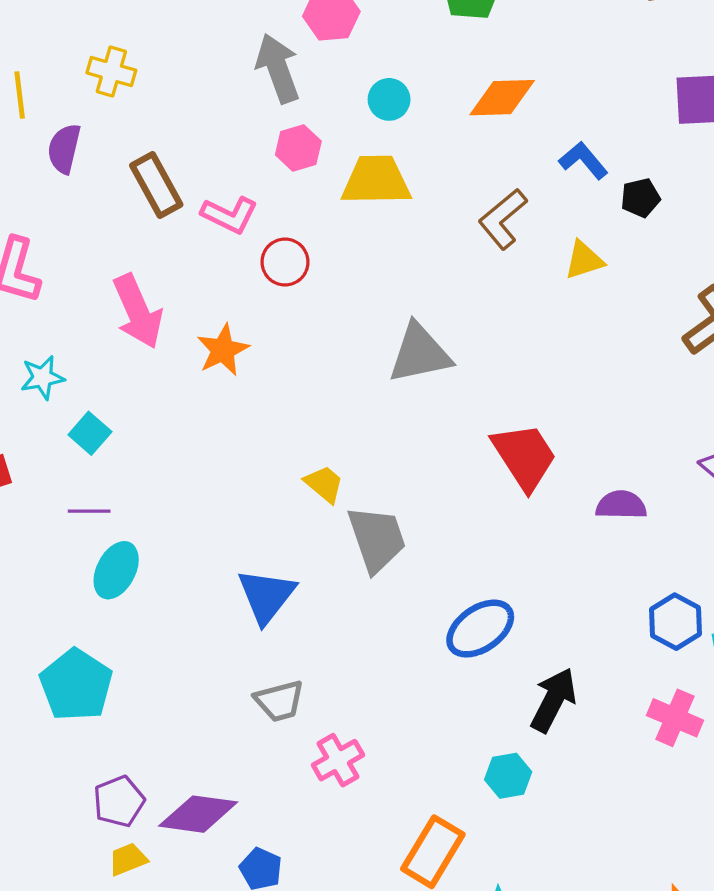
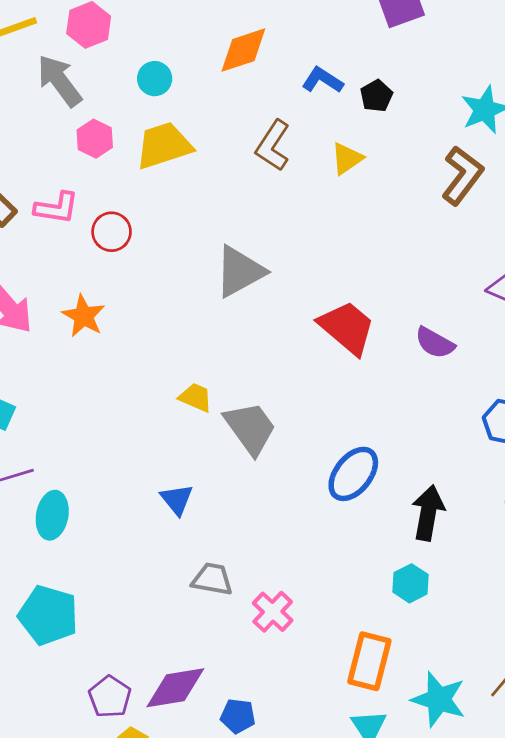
purple semicircle: (621, 505) -> (435, 343), turned -135
blue triangle: (266, 596) -> (177, 499), size x0.7
gray trapezoid: (279, 701) -> (212, 579), turned -138

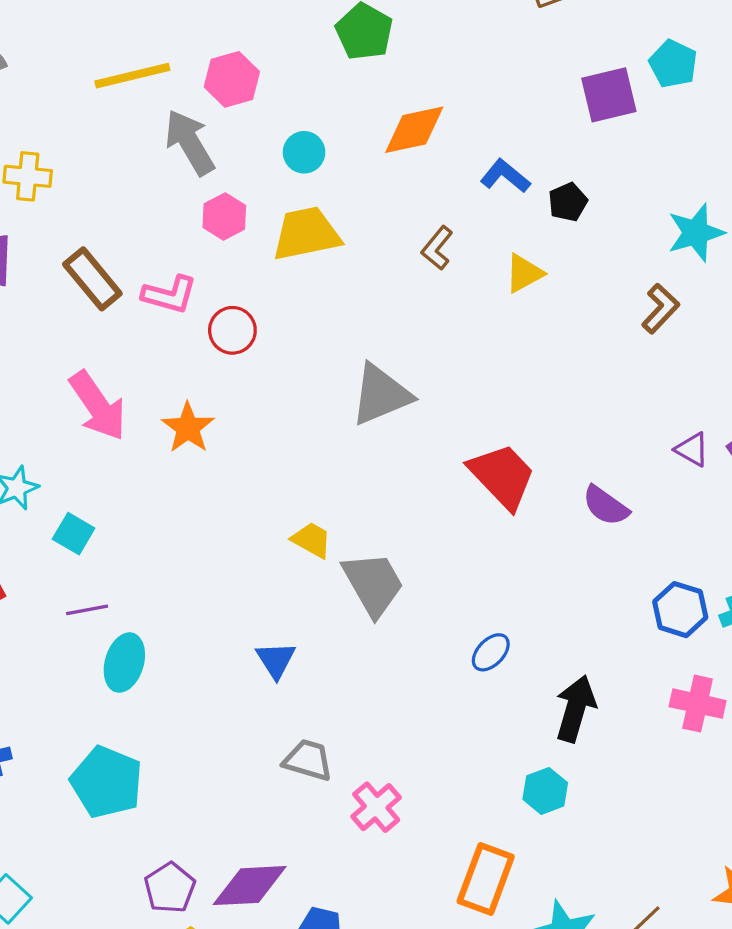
brown L-shape: (273, 146) -> (437, 248), size x0.7
brown L-shape: (462, 175) -> (660, 309), size x0.7
blue ellipse: (353, 474) -> (491, 652), size x0.6

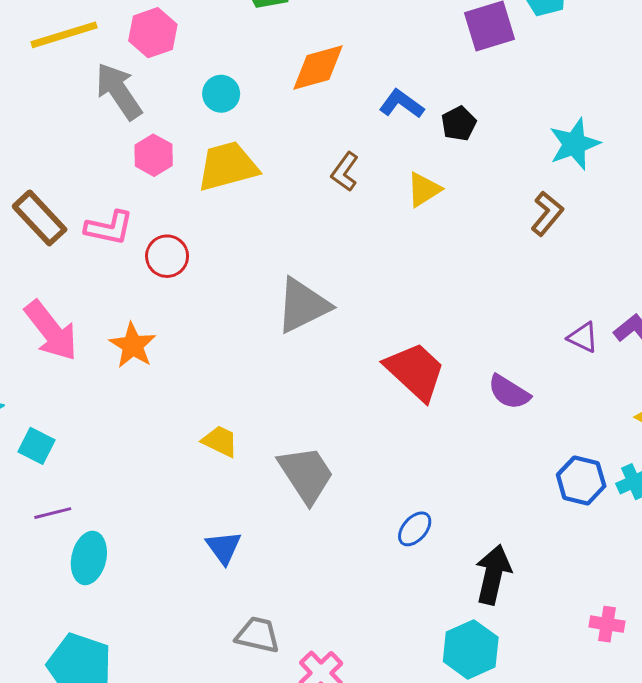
yellow trapezoid: (312, 540) -> (220, 441), moved
pink cross: (698, 704) -> (607, 624), moved, size x0.7
cyan hexagon: (545, 791) -> (471, 649), size x1.4

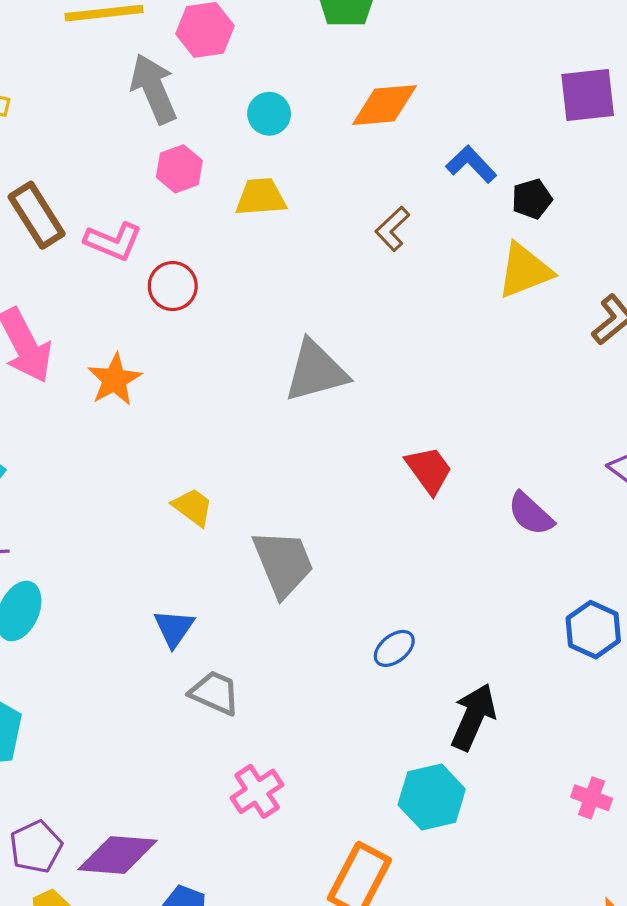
yellow trapezoid: (228, 166) -> (261, 197), size x0.7
yellow triangle: (424, 189) -> (525, 271), moved, size x1.4
red trapezoid: (415, 371) -> (429, 470), size x0.7
gray trapezoid: (258, 635) -> (215, 693), moved

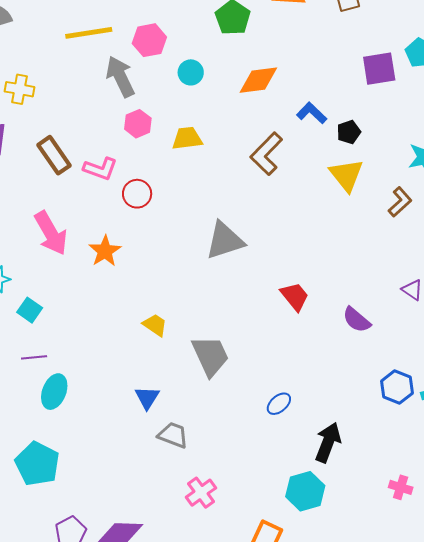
cyan circle: (269, 114) -> (191, 72), moved
brown L-shape: (392, 229) -> (266, 154), size x1.6
yellow triangle: (525, 271) -> (346, 175), turned -45

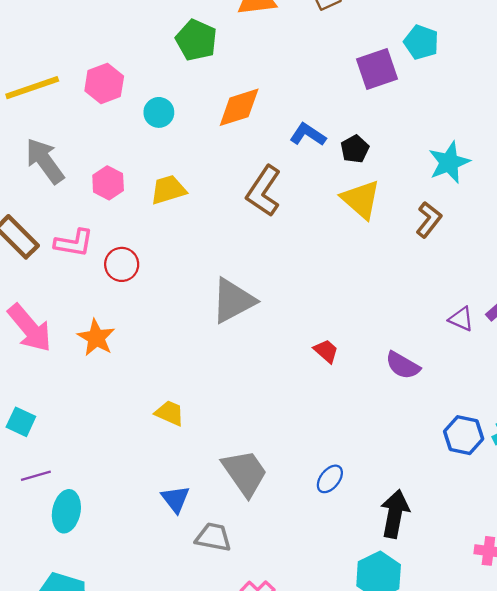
gray arrow: (120, 77) -> (45, 161), moved
red trapezoid: (295, 296) -> (326, 351), size x0.7
gray trapezoid: (210, 356) -> (245, 473), moved

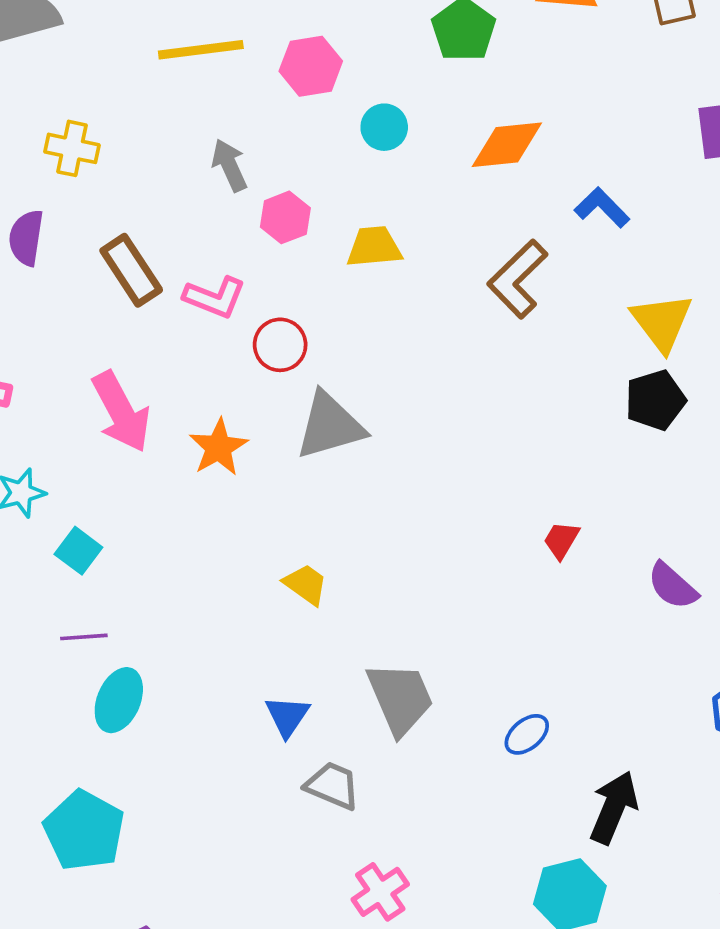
black pentagon: (355, 149) -> (655, 400), moved, size x1.4
gray arrow: (45, 161) -> (229, 165), moved, size x0.7
gray triangle: (233, 301) -> (330, 426), moved
red trapezoid: (326, 351) -> (561, 540), turned -112

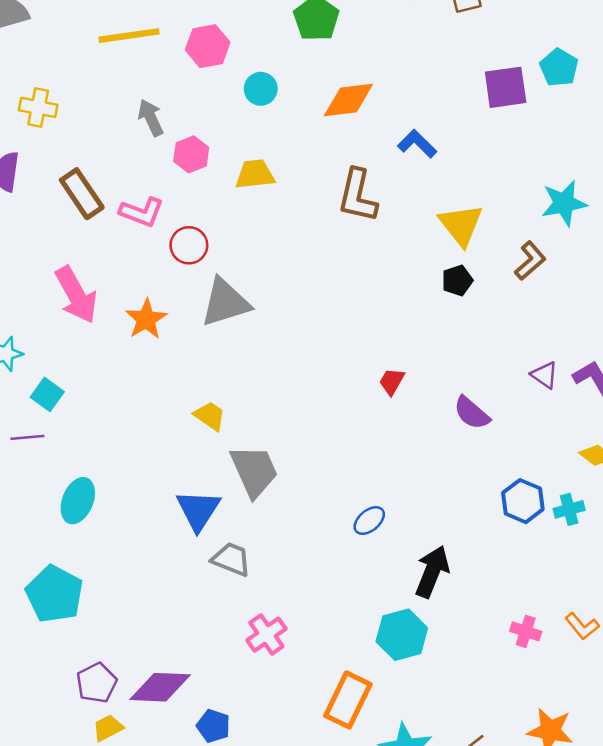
brown L-shape: (518, 279) -> (358, 196), turned -32
black pentagon: (655, 400) -> (457, 281), size x0.7
purple line: (84, 637) -> (27, 437), moved
gray trapezoid: (400, 698) -> (254, 471), moved
blue triangle: (287, 716) -> (198, 510), size x1.4

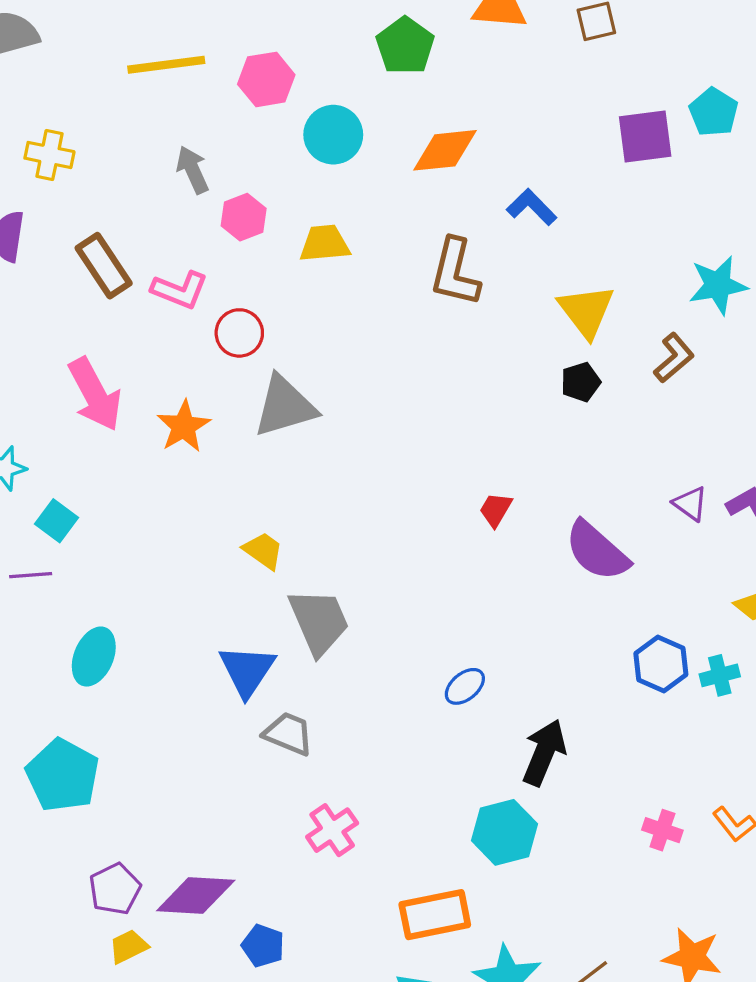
cyan circle: (261, 89) -> (333, 135), size x1.4
purple semicircle: (472, 413) -> (597, 551), size x1.4
orange rectangle: (348, 700) -> (435, 915), turned 52

